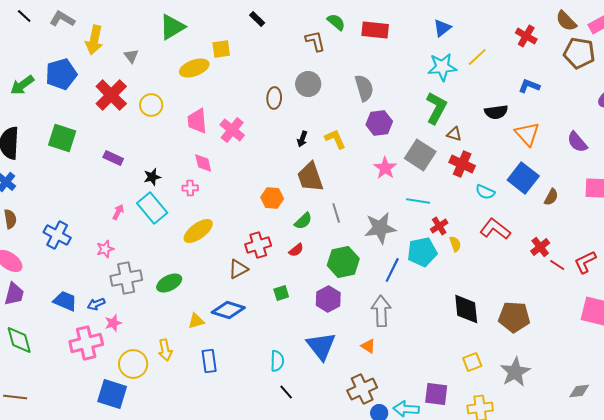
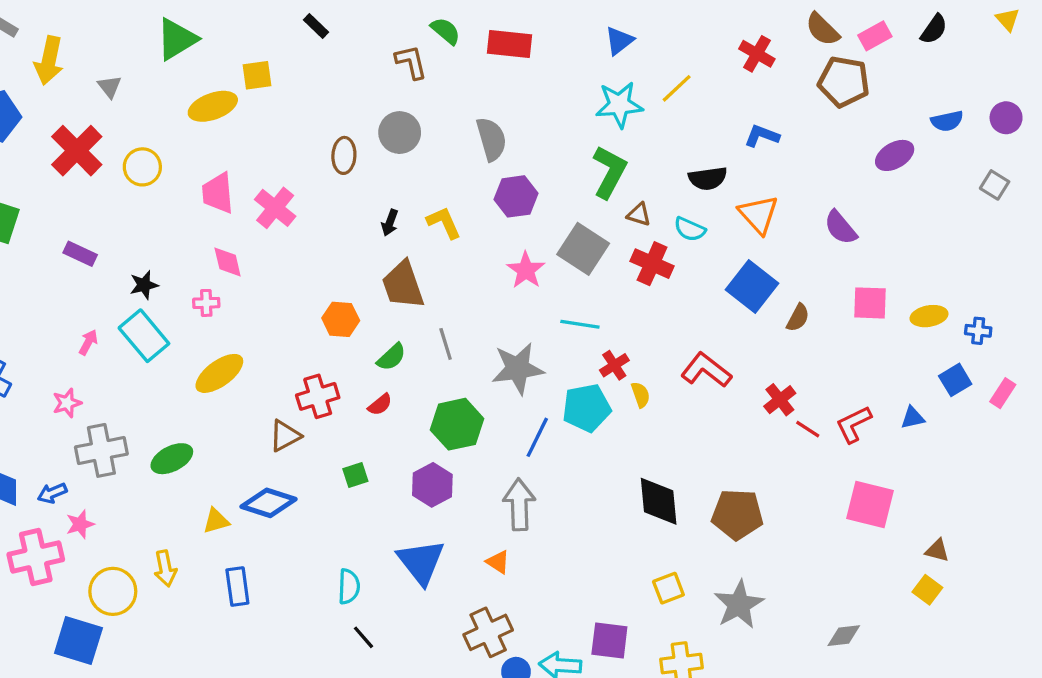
cyan semicircle: (485, 192) -> (690, 229), moved

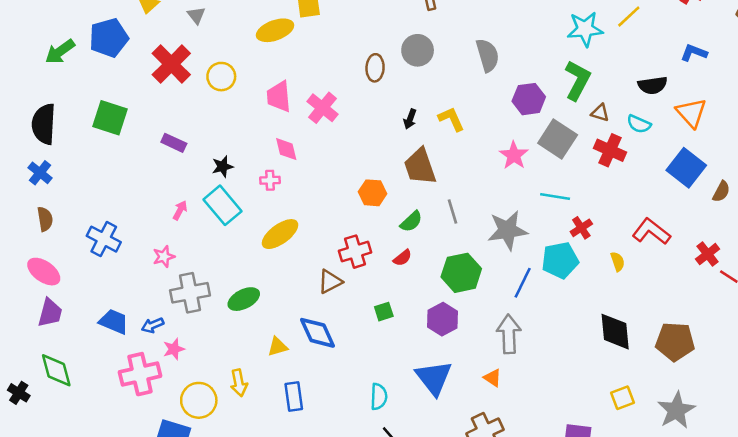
purple hexagon: (516, 196) -> (529, 99), moved
yellow semicircle: (641, 395) -> (618, 262), moved
blue diamond: (269, 503) -> (318, 333), turned 48

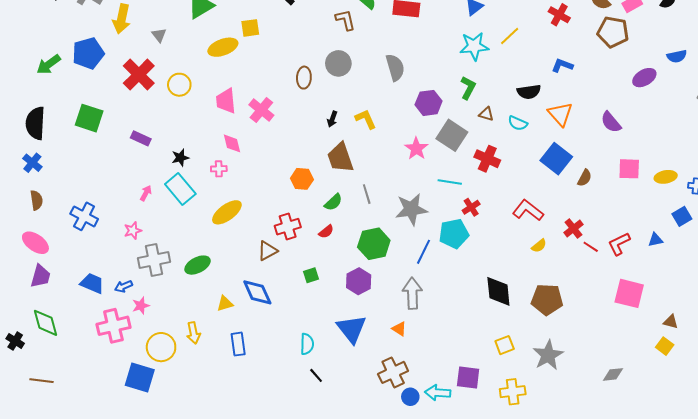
green L-shape: (578, 80) -> (468, 88), size x0.7
red cross: (610, 150) -> (487, 159), moved
yellow semicircle: (618, 262) -> (539, 246), moved, turned 70

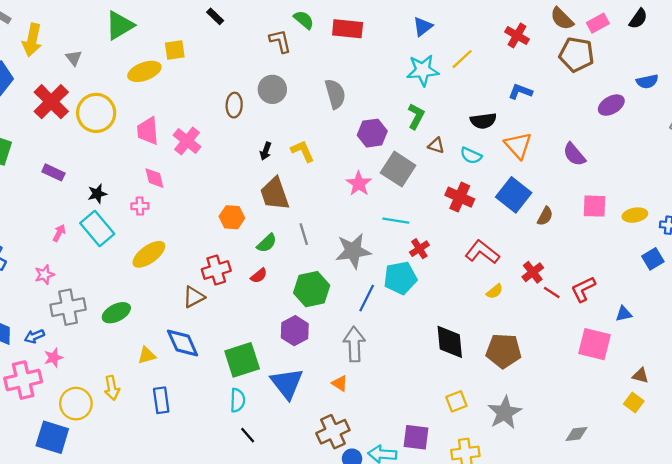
yellow circle: (179, 85) -> (96, 113), size x1.5
red cross: (487, 159) -> (460, 197), moved
blue triangle: (656, 240) -> (624, 314), moved
green square: (311, 275) -> (242, 360), moved, size x2.0

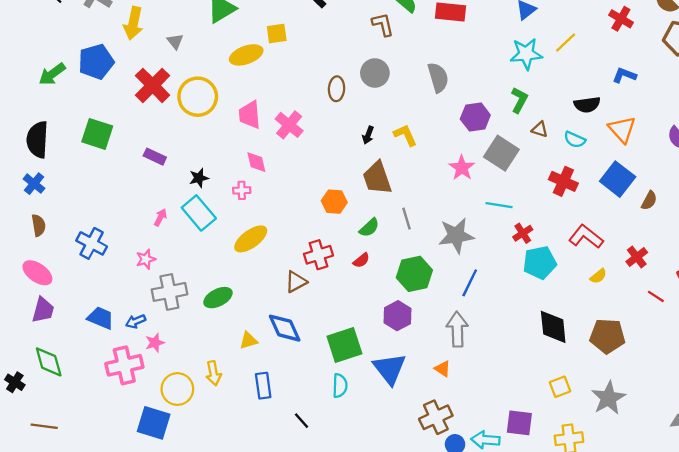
cyan pentagon: (400, 278) -> (540, 263), moved
red line: (552, 292) -> (656, 296), moved
black line: (248, 435) -> (302, 421), moved

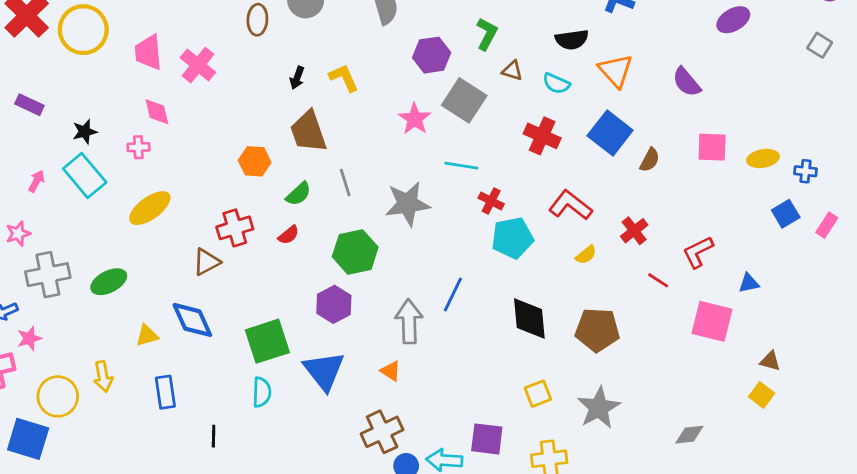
red cross: (523, 233) -> (491, 201), turned -30
blue line: (470, 283) -> (453, 294), moved
black line: (302, 421) -> (214, 436), turned 42

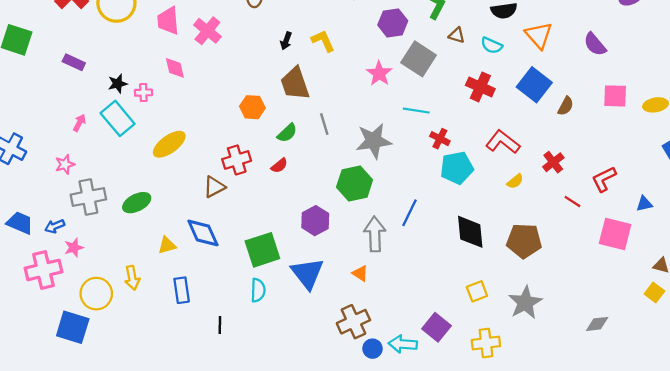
pink cross: (138, 147) -> (143, 93), moved
green hexagon: (355, 252) -> (355, 184), moved
purple square: (487, 439) -> (437, 327), turned 32

